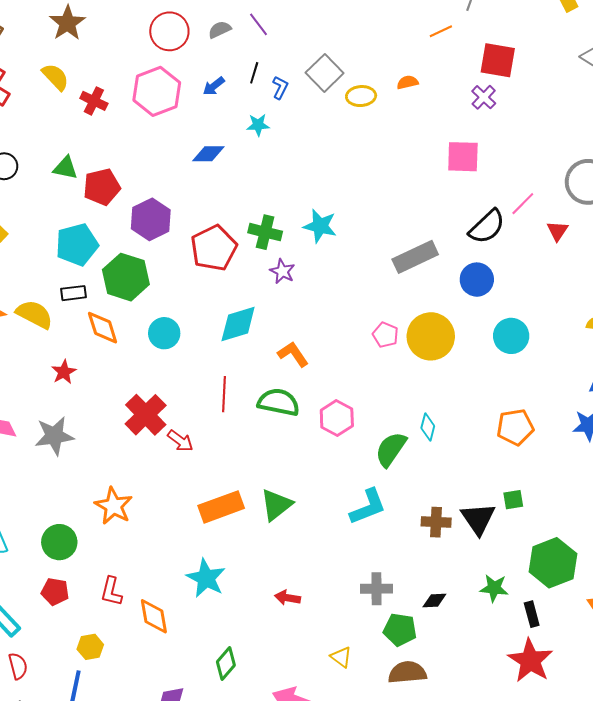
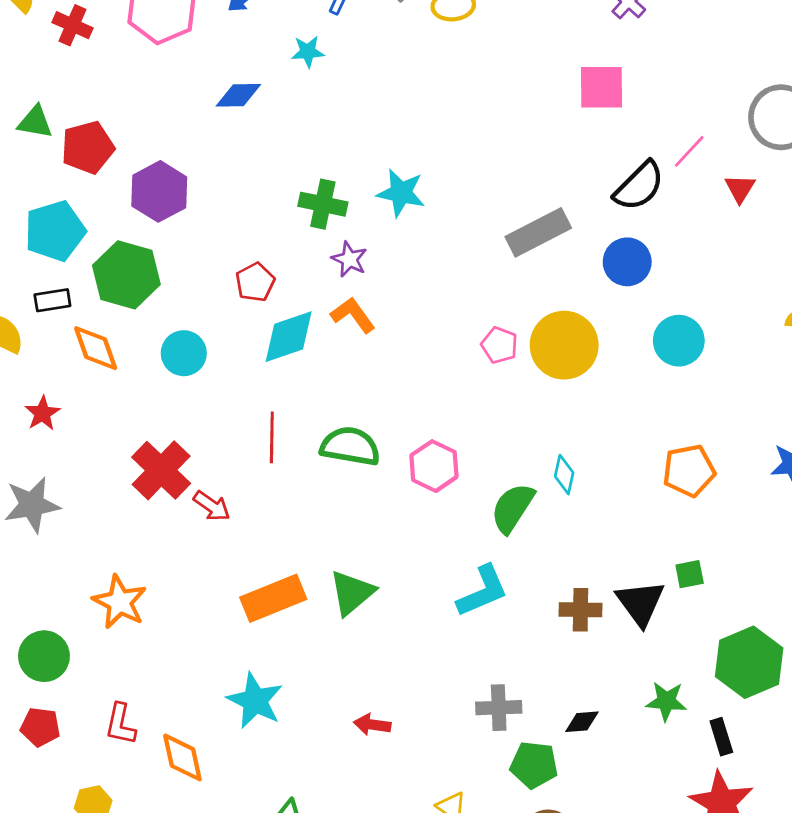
red pentagon: (214, 248) -> (255, 282), moved, size x0.6
orange L-shape: (293, 354) -> (353, 315), moved

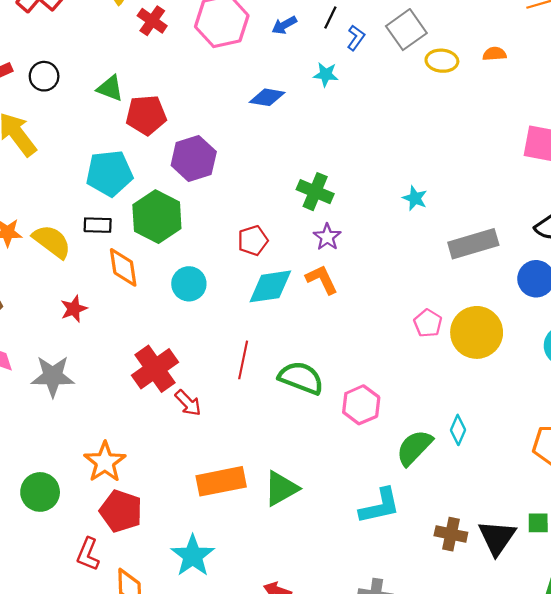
cyan star: (401, 193) -> (415, 198), moved, size x0.7
red pentagon: (40, 727) -> (121, 511), moved, size x1.4

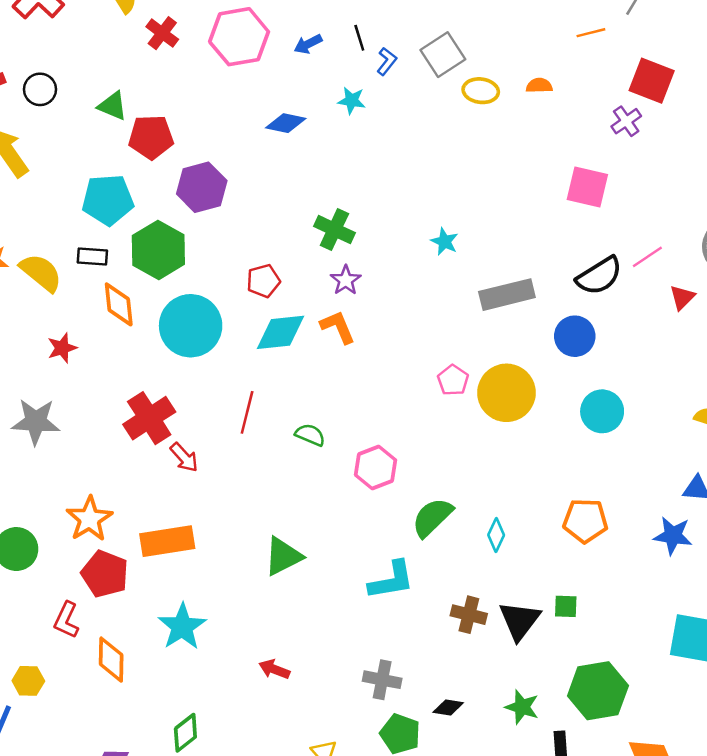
black line: (330, 18) -> (359, 38), turned -45
cyan circle: (189, 284) -> (191, 326), size x1.6
green semicircle: (301, 378) -> (310, 435), size x0.6
cyan diamond: (458, 430) -> (496, 535), moved
orange rectangle: (221, 481) -> (167, 541), moved

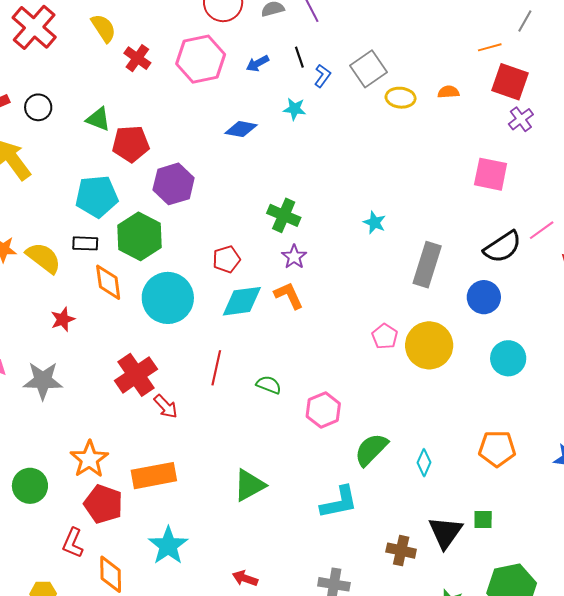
red square: (652, 81) -> (510, 82), moved
gray rectangle: (507, 295) -> (427, 265), turned -57
brown cross: (469, 615) -> (401, 551), moved

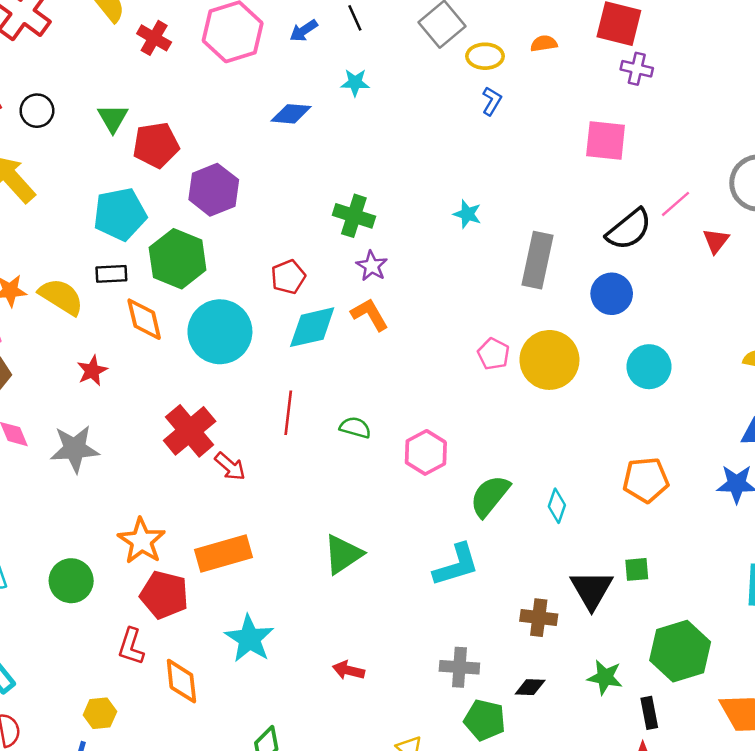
blue L-shape: (322, 76) -> (492, 101), moved
green triangle: (98, 119) -> (113, 118), turned 44
purple cross: (521, 119) -> (637, 69), turned -35

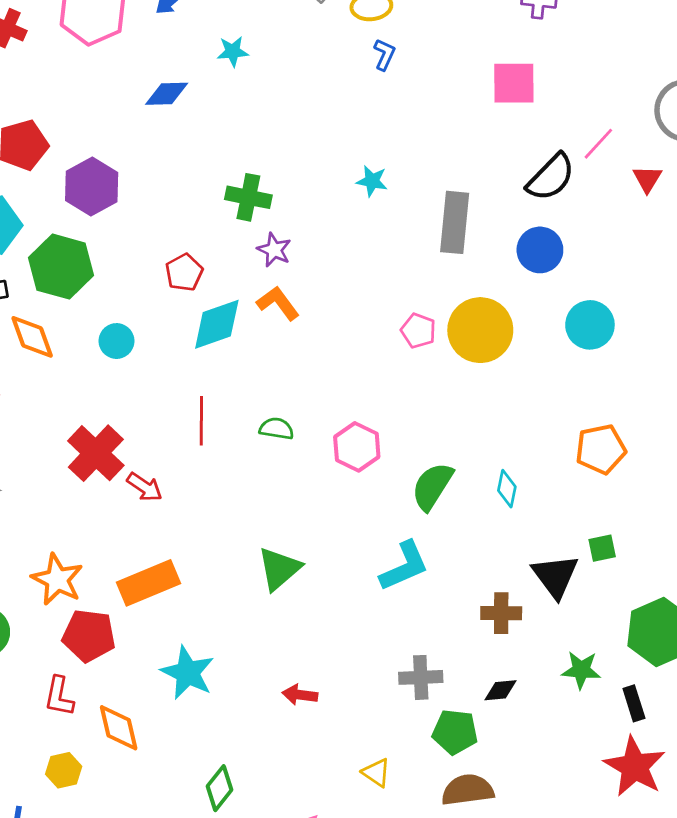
cyan circle: (220, 332) -> (117, 341), size x0.5
yellow hexagon: (100, 713) -> (64, 770), moved

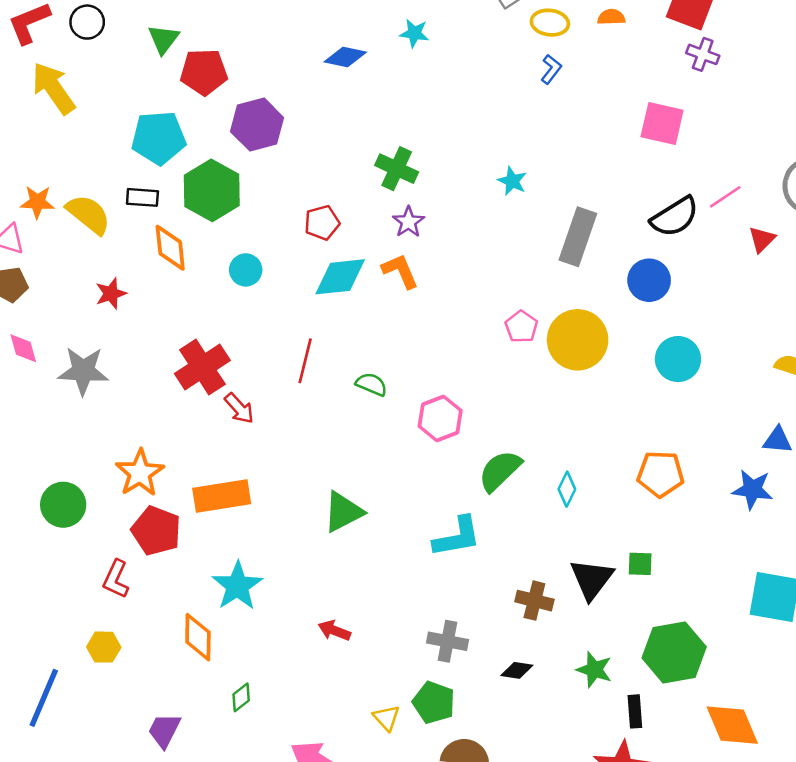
orange diamond: (119, 728) -> (198, 637), moved
green pentagon: (455, 732) -> (434, 702), moved
green diamond: (220, 788) -> (241, 697), size x0.7

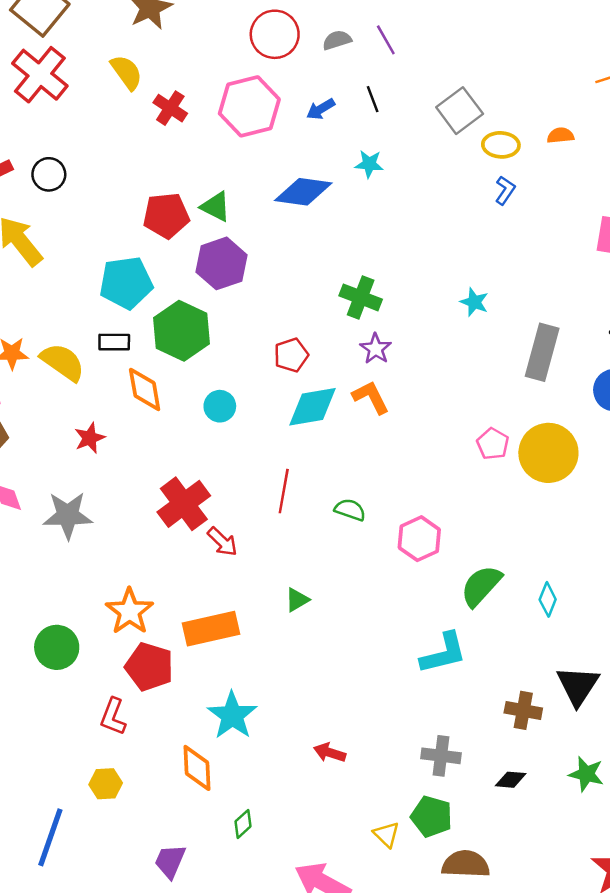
green triangle: (163, 39) -> (216, 207), moved, turned -36
blue diamond: (345, 57) -> (303, 192), size x1.4
green triangle: (343, 512) -> (297, 600), moved, size x0.6

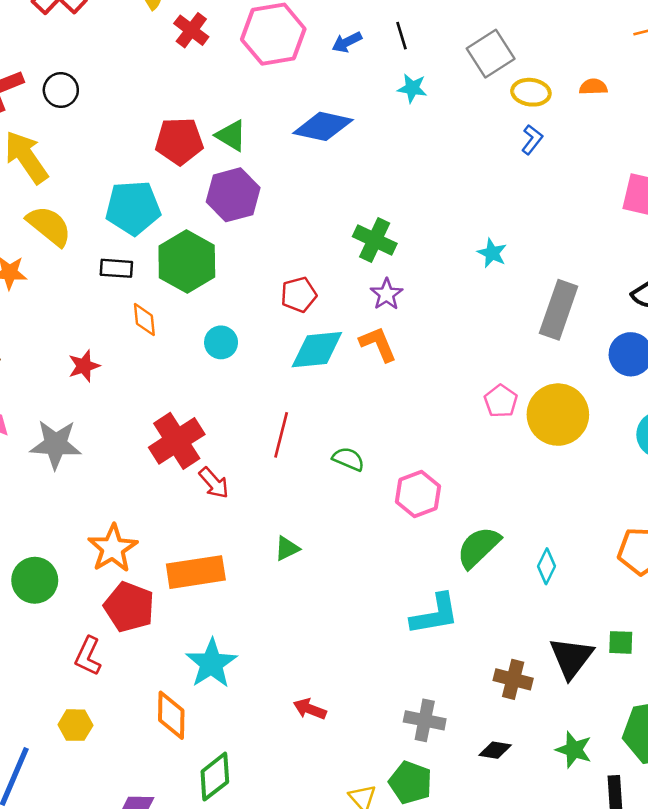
cyan star: (369, 164) -> (412, 88), moved
yellow semicircle: (63, 362) -> (49, 226), moved
orange diamond: (145, 389) -> (144, 320), size x0.7
green diamond: (243, 824) -> (215, 777), size x1.6

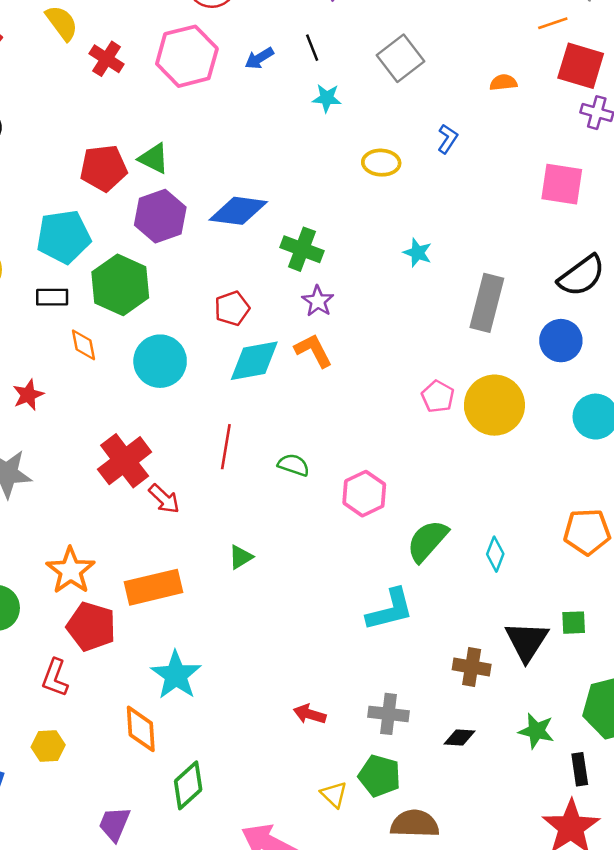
yellow ellipse: (531, 92) -> (381, 163), moved
blue diamond: (323, 126) -> (238, 211), moved
cyan circle: (221, 342) -> (160, 361), size x1.6
red arrow: (310, 709) -> (310, 714), moved

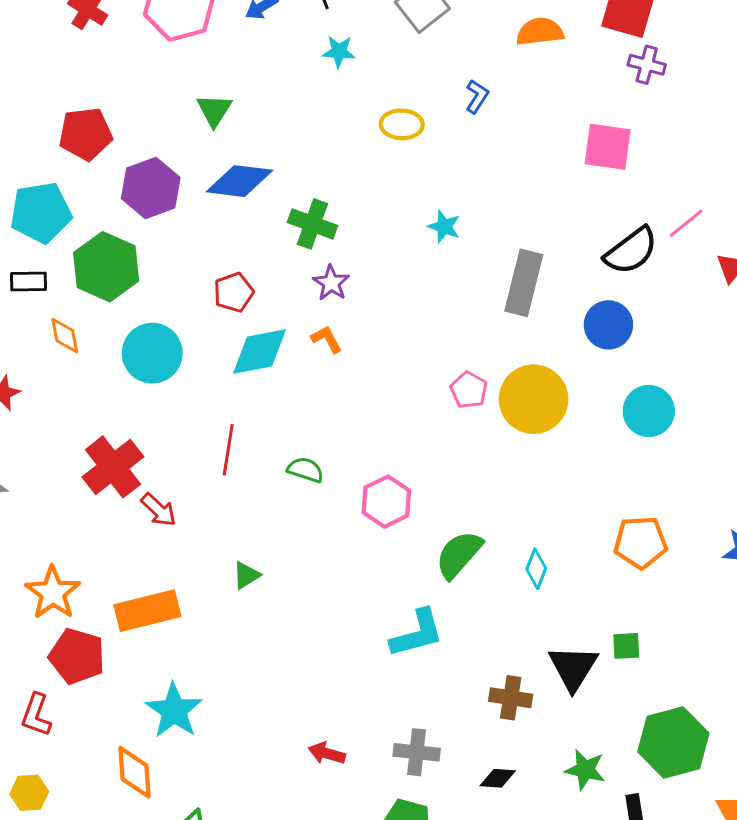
orange semicircle: (503, 82) -> (540, 32), size x1.5
green triangle: (154, 158) -> (214, 110), moved, turned 36
orange L-shape: (313, 350) -> (327, 339), size x0.7

